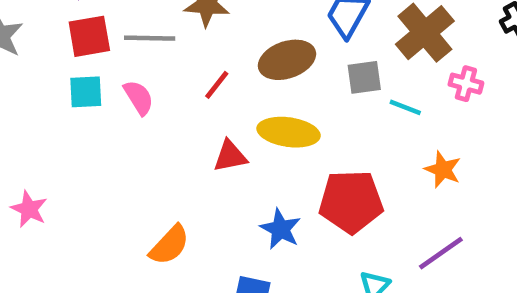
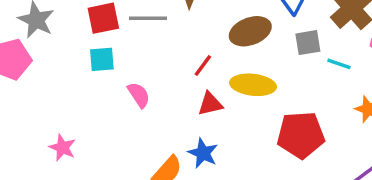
red line: (217, 85) -> (203, 65), moved
pink semicircle: (139, 97) -> (139, 95), moved
blue star: (281, 229) -> (203, 153), moved

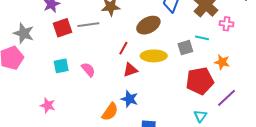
gray square: (308, 43) -> (185, 48), moved
cyan square: (102, 59) -> (61, 66), moved
red pentagon: (301, 135) -> (200, 81), moved

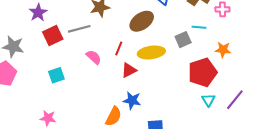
pink semicircle: (88, 70) -> (94, 57), moved
purple line: (227, 98) -> (235, 100), moved
cyan triangle: (200, 116) -> (208, 100), moved

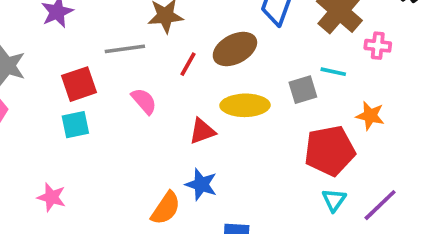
red square: (53, 36) -> (79, 84), moved
red line: (119, 49) -> (188, 64), moved

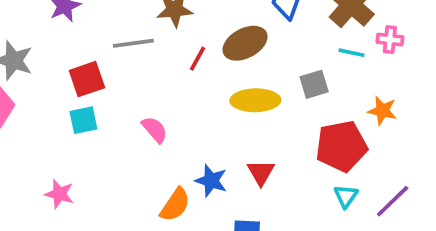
cyan line: (333, 72) -> (352, 53), moved
pink semicircle: (144, 101) -> (155, 130), moved
red triangle: (202, 131) -> (261, 173), moved, turned -40

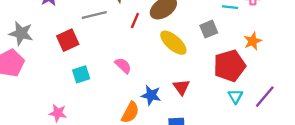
yellow ellipse: (255, 100) -> (173, 43), turned 48
orange star: (382, 111) -> (253, 41), turned -30
cyan square: (83, 120) -> (81, 74), moved
pink semicircle: (155, 130) -> (123, 66), moved

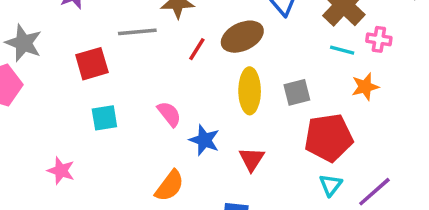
gray square: (209, 29) -> (297, 92), moved
orange star: (253, 41) -> (365, 87), moved
yellow ellipse: (173, 43) -> (250, 91), turned 40
blue star: (151, 95) -> (204, 140), moved

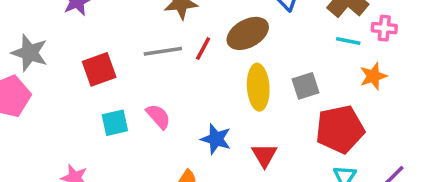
gray line: (137, 32) -> (163, 51), moved
pink semicircle: (169, 114) -> (158, 116), moved

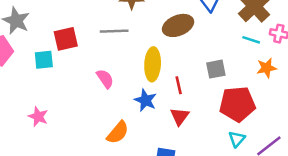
red line: (203, 49) -> (179, 85), moved, turned -48
yellow ellipse: (258, 87) -> (153, 64), moved
cyan square: (115, 123) -> (44, 60), moved

